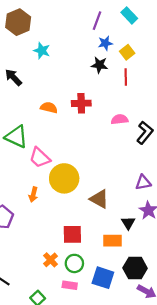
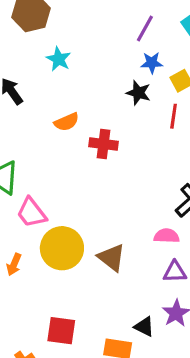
orange semicircle: (49, 108) -> (67, 122), moved, turned 133
pink semicircle: (120, 119) -> (167, 236), moved
brown triangle: (99, 199) -> (112, 258), moved
black triangle: (128, 223) -> (144, 327), turned -40

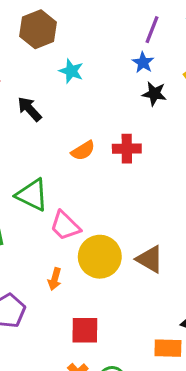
blue star: (152, 63) -> (143, 63), moved, turned -30
orange semicircle: (67, 122) -> (83, 151), moved
red square: (61, 331) -> (85, 330), moved

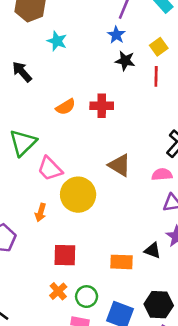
green triangle: (32, 195) -> (23, 143), turned 48
brown triangle: (150, 259) -> (119, 165), moved
orange rectangle: (168, 348) -> (122, 262), moved

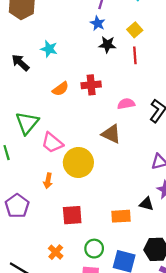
cyan star: (57, 41) -> (49, 49), moved
pink semicircle: (162, 174) -> (126, 104), moved
orange cross: (58, 291) -> (56, 252), moved

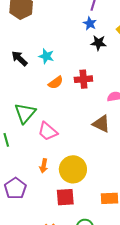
cyan star: (49, 49) -> (46, 56), moved
yellow circle: (78, 162) -> (73, 169), moved

